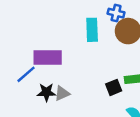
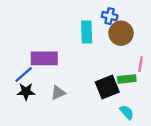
black square: (114, 87) -> (107, 87), size x1.5
black star: (46, 92) -> (26, 92), moved

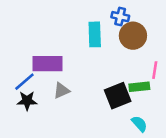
gray triangle: (58, 93) -> (61, 91), moved

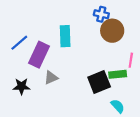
cyan rectangle: (95, 34) -> (65, 36), moved
purple rectangle: (47, 64) -> (39, 55), turned -65
blue line: (24, 82) -> (19, 43), moved

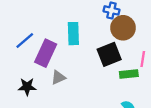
black square: (99, 82) -> (109, 54), moved

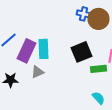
brown circle: (123, 28) -> (98, 19), moved
cyan rectangle: (73, 34) -> (43, 49), moved

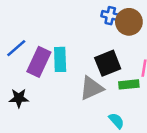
gray triangle: (37, 72) -> (91, 88), moved, size x1.5
cyan semicircle: (98, 98) -> (116, 121), moved

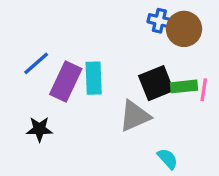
green rectangle: (129, 84) -> (184, 86), moved

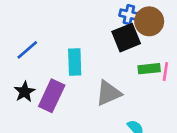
purple rectangle: (66, 81) -> (52, 96), moved
black square: (156, 83) -> (126, 38), moved
black star: (39, 129) -> (25, 92), moved, turned -30

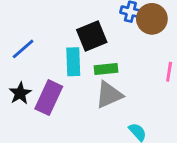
black square: (126, 38) -> (92, 36), moved
green rectangle: (149, 69) -> (106, 69), moved

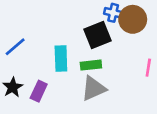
black square: (92, 36) -> (97, 35), moved
purple rectangle: (49, 98) -> (39, 91), size x0.7

